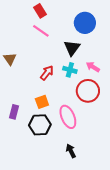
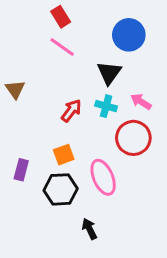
black arrow: (71, 151) -> (89, 229), moved

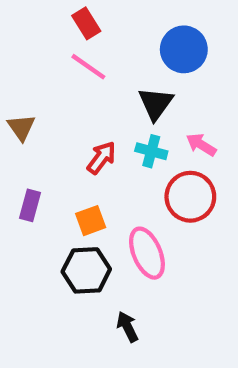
purple rectangle: (21, 170) -> (30, 205), moved

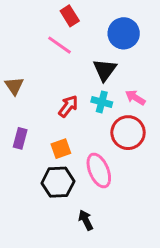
red rectangle: (86, 23) -> (70, 16), moved

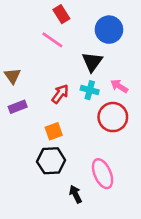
purple rectangle: (20, 138) -> (18, 107), moved, turned 54
pink ellipse: (99, 170) -> (103, 174), moved

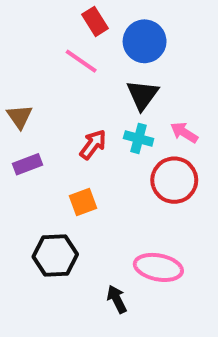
blue circle: (109, 30) -> (145, 41), moved
black hexagon: (51, 161) -> (55, 256), moved
pink ellipse: (103, 174) -> (158, 267), turned -56

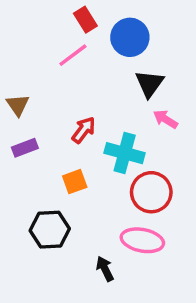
pink line: (81, 61) -> (73, 55), turned -72
black triangle: (143, 95) -> (149, 84), moved
cyan cross: (139, 138) -> (125, 153), moved, size x1.5
red circle: (174, 180) -> (151, 192), moved

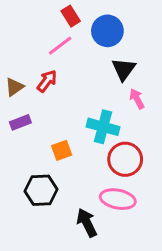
brown triangle: (18, 105) -> (14, 87), turned 30
pink arrow: (165, 119) -> (137, 99), turned 30
red arrow: (84, 130) -> (47, 81), moved
black arrow: (105, 269) -> (87, 223), size x1.4

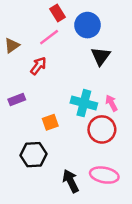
brown triangle: (14, 87) -> (12, 45), moved
pink arrow: (137, 99) -> (111, 103), moved
pink ellipse: (118, 199) -> (104, 175), moved

